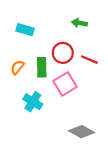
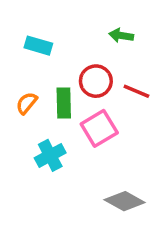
cyan cross: (33, 102) -> (50, 155), turned 30

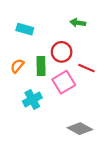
red line: (136, 91) -> (86, 68), moved

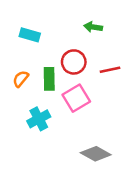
red line: (86, 68) -> (110, 70), moved, turned -35

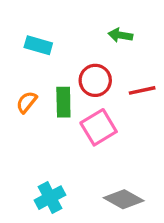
cyan cross: (39, 119) -> (50, 198), moved

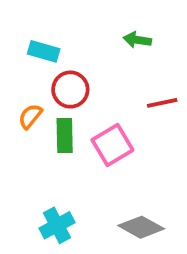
red circle: (95, 80) -> (70, 90), moved
green rectangle: (63, 102) -> (65, 135), moved

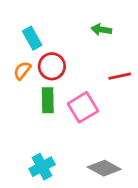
cyan rectangle: (44, 51) -> (32, 38), turned 45
orange semicircle: (30, 116) -> (22, 71), moved

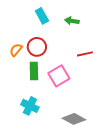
cyan rectangle: (32, 38) -> (42, 16), moved
cyan cross: (42, 167) -> (30, 106), moved, turned -36

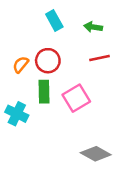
red line: (85, 54) -> (100, 58), moved
cyan cross: (30, 106) -> (17, 114), moved

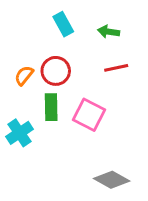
pink square: (76, 98) -> (89, 115), turned -32
cyan cross: (17, 114) -> (19, 133), turned 30

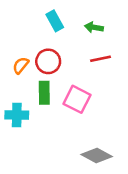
cyan cross: (19, 133) -> (17, 115), turned 35

